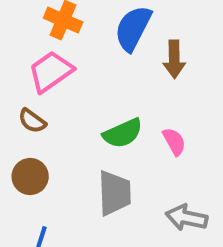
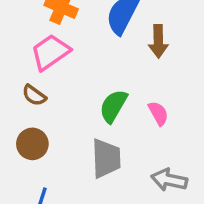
green semicircle: (123, 133) -> (113, 106), turned 144

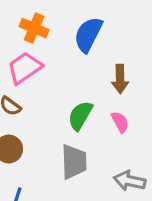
brown arrow: (158, 41) -> (120, 79), moved

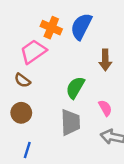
orange cross: (34, 28) -> (51, 28), moved
pink semicircle: (120, 122) -> (105, 108), moved

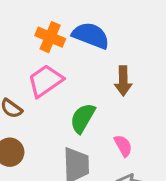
blue semicircle: (81, 26) -> (91, 35), turned 84
pink trapezoid: (33, 52) -> (45, 81), moved

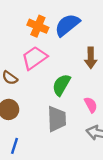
blue semicircle: (91, 35) -> (67, 25), turned -60

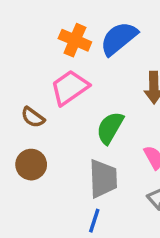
blue line: (14, 146) -> (94, 221), moved

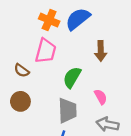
pink trapezoid: (70, 87) -> (46, 51), turned 140

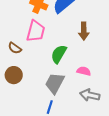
pink semicircle: (101, 97) -> (84, 71), turned -48
gray trapezoid: (67, 111) -> (55, 83), turned -150

